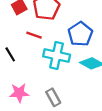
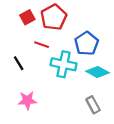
gray rectangle: (53, 97) -> (93, 105), moved

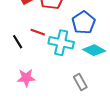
red line: (42, 45) -> (38, 32), moved
gray rectangle: (93, 105) -> (80, 82), moved

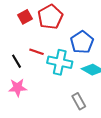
pink star: (26, 78) -> (18, 88), moved

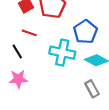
red line: (37, 52) -> (29, 33), moved
gray rectangle: (79, 101) -> (92, 89), moved

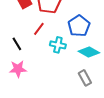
red line: (29, 33) -> (39, 29), moved, turned -72
cyan cross: (62, 53) -> (58, 45), size x0.7

